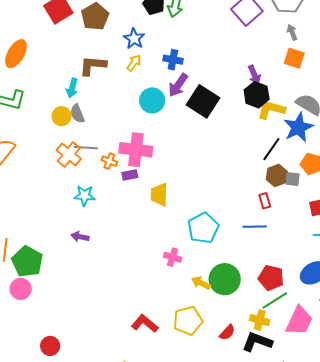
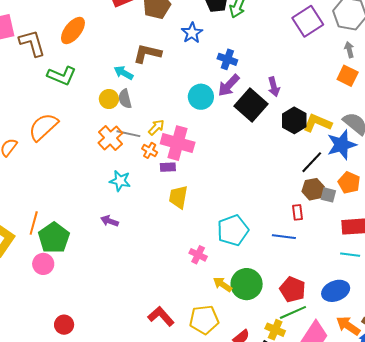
yellow arrow: (134, 63) -> (156, 127), moved
purple arrow: (254, 75) -> (274, 87), moved
cyan arrow: (72, 88) -> (124, 73), turned 96
black hexagon: (257, 95) -> (294, 120), moved
yellow trapezoid: (159, 195) -> (178, 197), moved

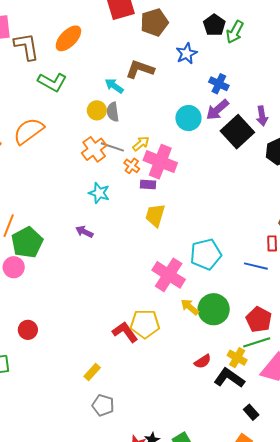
pink cross: (198, 255) -> (169, 275), size x1.8
yellow pentagon: (204, 320) -> (145, 324), moved

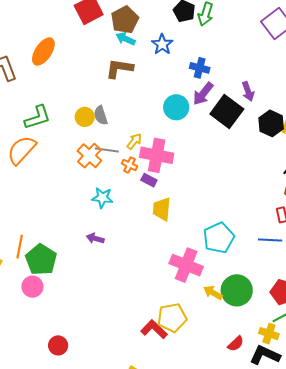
green L-shape: (52, 82) -> (38, 117), moved, turned -36
cyan arrow: (114, 86) -> (126, 39), moved
purple rectangle: (148, 185) -> (149, 180), turned 35

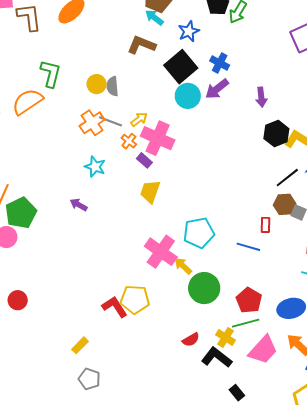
black square: (227, 112) -> (181, 67), moved
green L-shape: (38, 117) -> (51, 74), turned -72
yellow arrow: (213, 293) -> (183, 266), moved

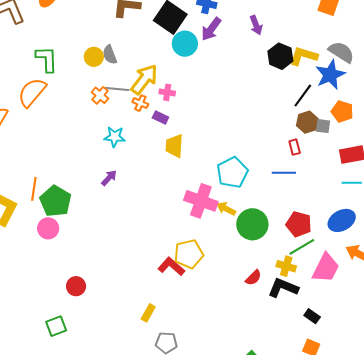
yellow arrow: (139, 119) -> (144, 79), size x1.8
orange cross: (92, 123) -> (100, 95), size x0.7
pink cross: (158, 138) -> (167, 92), size x0.5
purple arrow: (79, 205) -> (109, 178), turned 120

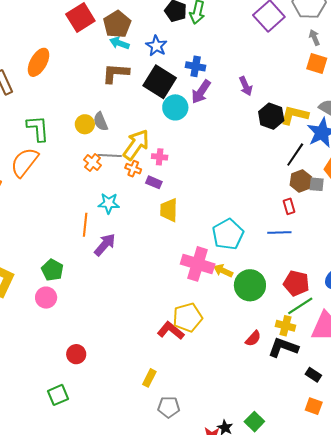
purple arrow: (109, 178) -> (105, 245), size x1.4
orange line: (34, 189) -> (85, 225), moved
green pentagon: (56, 201) -> (52, 270), size x0.7

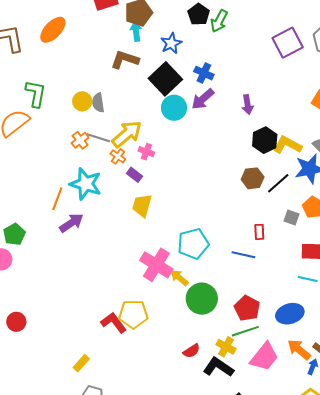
cyan arrow: (119, 43) -> (136, 31), turned 48
brown hexagon: (301, 181) -> (253, 178), moved
cyan star: (109, 203) -> (86, 184), size x1.5

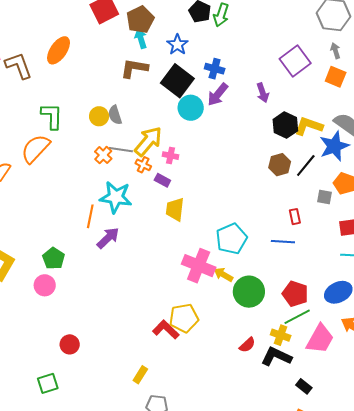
purple square: (288, 43) -> (295, 61), moved

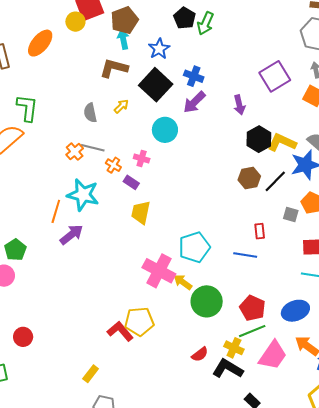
cyan circle: (191, 108) -> (165, 130), moved
yellow circle: (99, 116) -> (75, 22), moved
yellow arrow: (148, 141) -> (121, 106), moved, size x0.5

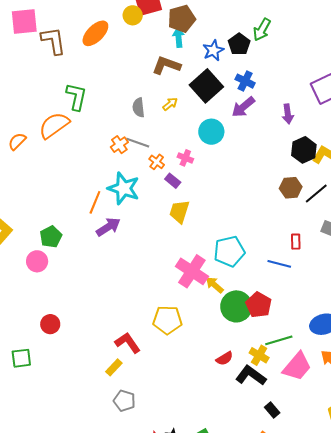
black pentagon: (185, 18) -> (239, 44), moved
red pentagon: (252, 308) -> (259, 305), moved
red L-shape: (120, 331) -> (128, 343), moved

